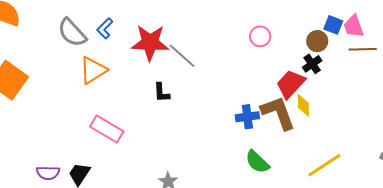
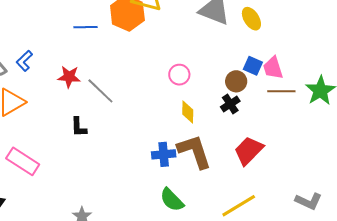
red star: (150, 43) -> (69, 77), size x0.6
red trapezoid: (291, 84) -> (249, 151), moved
yellow diamond: (303, 105) -> (188, 112), moved

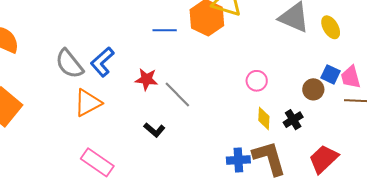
blue L-shape: (24, 61) -> (102, 62), size x1.4
black cross: (230, 104) -> (293, 120), moved
black L-shape: (79, 127) -> (154, 130), turned -50

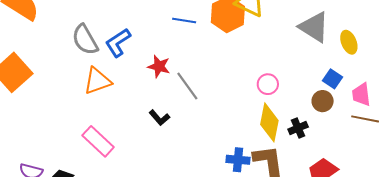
blue square: (330, 74) -> (333, 79), moved
yellow diamond: (264, 118) -> (269, 122), size x1.6

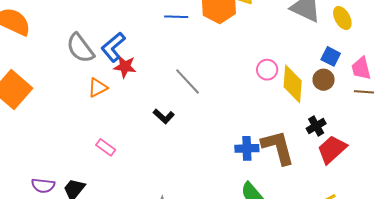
red star: (159, 66) -> (125, 67), moved
orange triangle: (97, 81) -> (98, 88), size x0.7
yellow diamond: (269, 122) -> (293, 84), moved
black cross: (298, 128) -> (316, 126), moved
pink rectangle: (98, 141) -> (106, 147), size x0.6

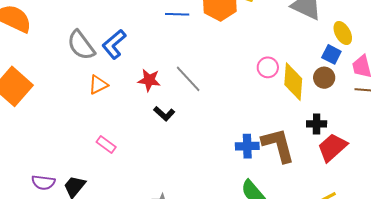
yellow ellipse: (342, 18) -> (343, 33), moved
red star: (125, 67) -> (149, 80), moved
black cross: (316, 126) -> (317, 124), turned 30

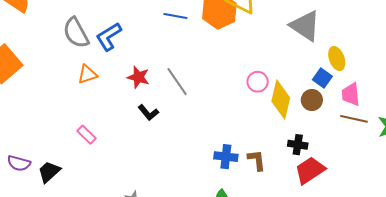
brown L-shape: (278, 145) -> (257, 160), size x0.6

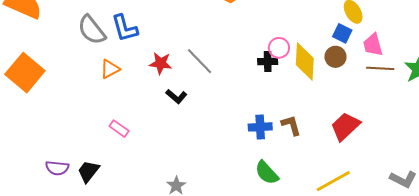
blue L-shape: (109, 37) -> (125, 28), turned -64
black cross: (298, 145) -> (268, 61), moved

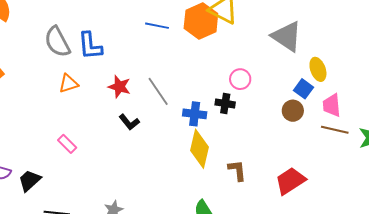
pink circle: (279, 48) -> (240, 79), moved
yellow diamond: (305, 61) -> (200, 149), moved
blue cross: (260, 127) -> (195, 114), moved

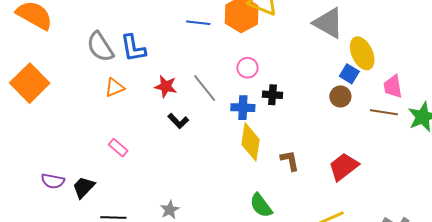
yellow ellipse: (318, 69) -> (362, 53), size x1.4
pink circle: (240, 79) -> (247, 68), moved
pink trapezoid: (332, 105) -> (393, 87), moved

